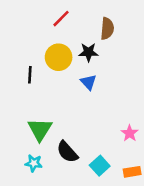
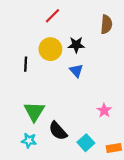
brown semicircle: (107, 29) -> (106, 24), moved
pink star: (130, 133) -> (104, 110), moved

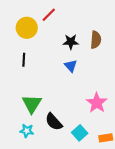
brown semicircle: (106, 24) -> (96, 40), moved
yellow circle: (50, 49) -> (27, 28), moved
pink star: (104, 110) -> (97, 103), size x1.5

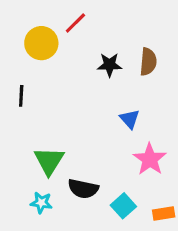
black line: (24, 60) -> (21, 96), moved
blue triangle: (71, 66) -> (130, 119), moved
black semicircle: (54, 122) -> (83, 189), turned -36

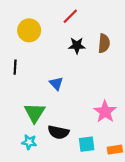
red line: (75, 23) -> (70, 16), moved
blue triangle: (130, 119) -> (56, 83), moved
cyan square: (123, 206) -> (87, 144), turned 35

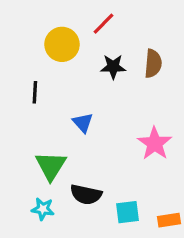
yellow circle: (29, 30) -> (62, 44), moved
black line: (15, 67) -> (35, 92), moved
pink star: (105, 112) -> (155, 143), moved

